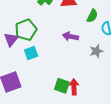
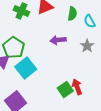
cyan square: (31, 53) -> (26, 68), size x1.5
green square: (62, 86) -> (65, 90), turned -35

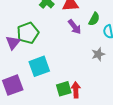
purple arrow: (58, 40) -> (75, 27), moved, turned -140
cyan square: (26, 68) -> (39, 66), moved

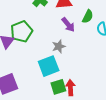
gray star: (98, 54) -> (59, 46), moved
cyan square: (39, 66) -> (49, 66), moved

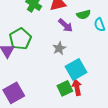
green semicircle: (88, 17) -> (84, 15), turned 56
cyan square: (49, 66) -> (76, 69), moved

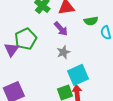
purple arrow: (65, 25) -> (61, 29), moved

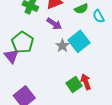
cyan square: (78, 75) -> (79, 41), moved

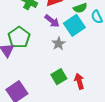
cyan square: (79, 41) -> (74, 25), moved
green square: (74, 84) -> (59, 77), moved

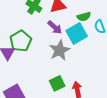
gray star: (59, 44) -> (60, 50), size x1.5

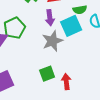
purple arrow: (55, 27) -> (50, 18), turned 35

